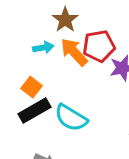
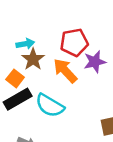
brown star: (65, 20) -> (33, 59), moved
orange arrow: (74, 52) -> (65, 71), moved

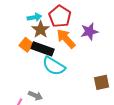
red pentagon: (74, 42) -> (60, 16), moved, turned -30
black rectangle: (18, 99) -> (43, 49), moved, turned 50

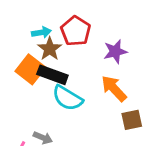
orange arrow: (66, 39) -> (114, 88), moved
orange square: (26, 45) -> (30, 69), size x1.5

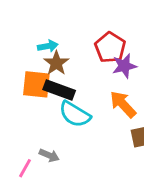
red pentagon: (76, 31) -> (110, 47), moved
orange square: (30, 69) -> (36, 84), turned -32

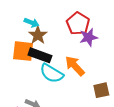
cyan arrow: (48, 46) -> (31, 23), turned 32
orange arrow: (123, 104) -> (75, 66), moved

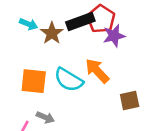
cyan arrow: (31, 23) -> (28, 24), moved
orange square: (23, 51) -> (34, 81), moved
black rectangle: (40, 55) -> (80, 22), moved, turned -40

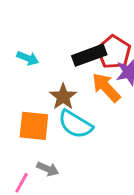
brown star: (52, 33) -> (63, 97), moved
orange arrow: (97, 71) -> (106, 87), moved

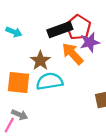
cyan semicircle: (75, 124) -> (50, 81), turned 140
gray arrow: (48, 169) -> (20, 115), moved

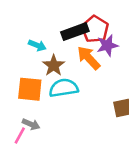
cyan arrow: (14, 32) -> (37, 45), moved

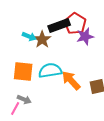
orange arrow: (89, 58) -> (71, 80), moved
brown star: (54, 65) -> (42, 39), moved

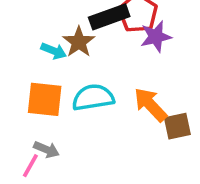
cyan arrow: (29, 36) -> (54, 51), moved
orange arrow: (71, 80) -> (150, 105), moved

